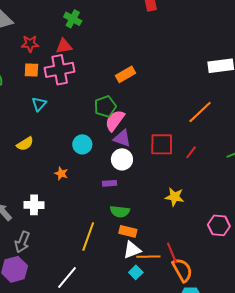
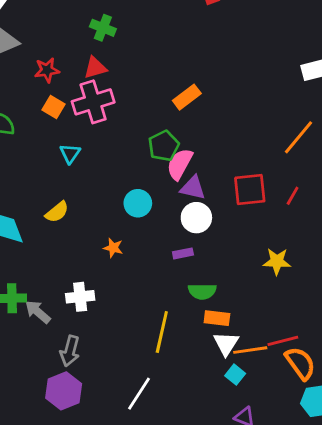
orange square: (31, 70) -> (53, 107), turned 35
white triangle: (132, 250) -> (226, 343), turned -30
red line: (172, 253) -> (283, 341), turned -75

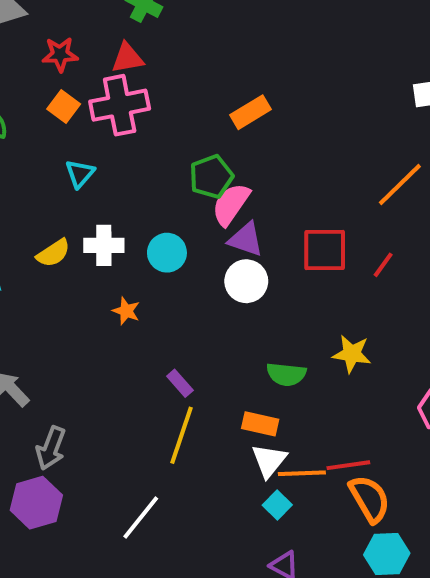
purple rectangle: (183, 253) -> (180, 383), moved, turned 54
green semicircle: (202, 291) -> (286, 374), moved
white cross: (80, 297) -> (104, 245), moved

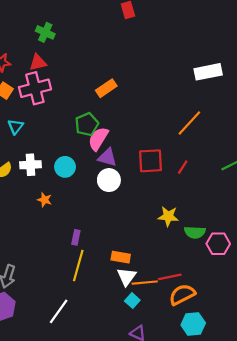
green semicircle: (286, 374) -> (195, 232), moved
purple rectangle: (180, 383) -> (76, 237), turned 56
orange semicircle: (369, 499) -> (182, 295), turned -84

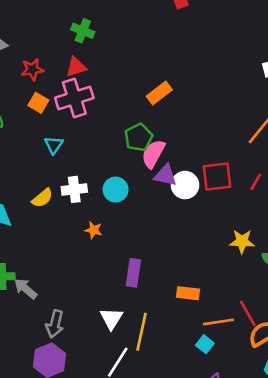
white circle: (109, 180) -> (185, 185), moved
purple rectangle: (76, 237) -> (133, 273), size x1.5
yellow line: (78, 266) -> (141, 332), moved
white triangle: (127, 277) -> (111, 318), moved
red line: (170, 277) -> (248, 313), turned 75

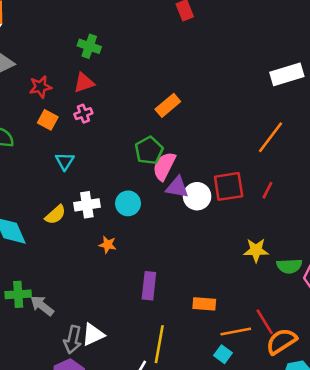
pink cross: (74, 98) -> (83, 114), size x0.5
white triangle: (111, 318) -> (93, 334), moved, turned 35

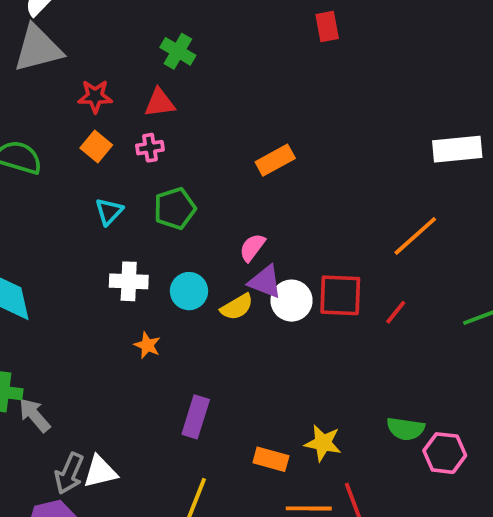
green pentagon: (149, 150) -> (175, 209), moved
pink semicircle: (164, 166) -> (252, 247), size x0.7
yellow semicircle: (55, 215) -> (237, 307), moved
yellow star: (256, 250) -> (323, 443), moved

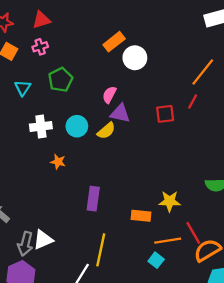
red square: (340, 295) -> (165, 114), size x0.7
white circle: (292, 301) -> (135, 58), moved
red line: (396, 312) -> (193, 102), moved

